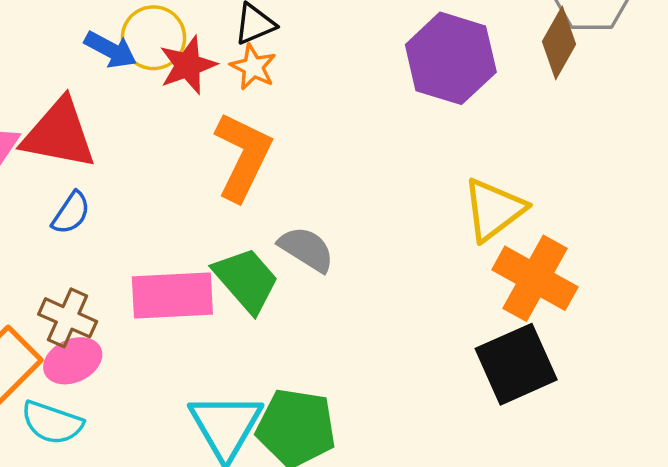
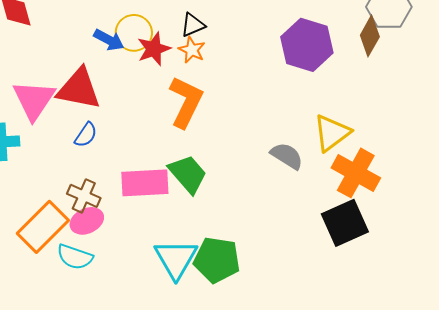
gray semicircle: (306, 249) -> (287, 156), moved

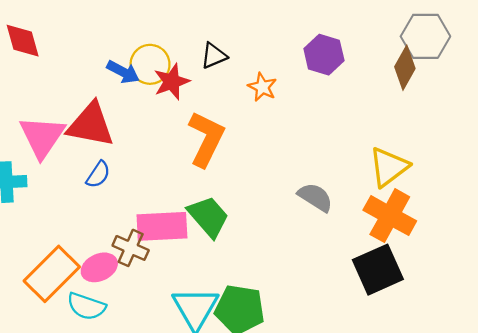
purple hexagon: (307, 45) -> (324, 55), moved, size x0.7
orange star: (192, 50) -> (262, 87), moved
yellow triangle: (332, 133) -> (389, 167), moved
brown cross: (84, 196) -> (131, 248), moved

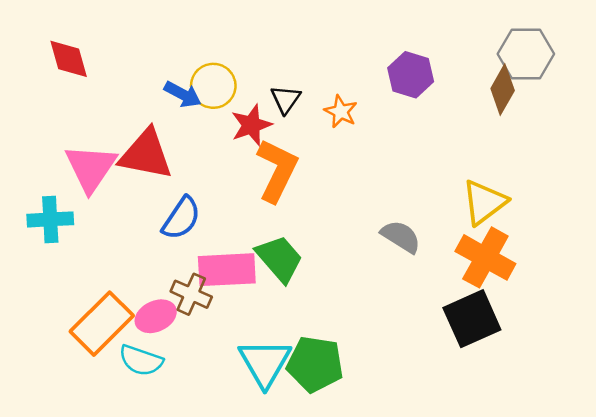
black triangle: (214, 56) -> (286, 99), moved, turned -32
red star: (172, 82) -> (251, 125), moved
blue semicircle: (98, 175) -> (181, 218), moved, size x1.4

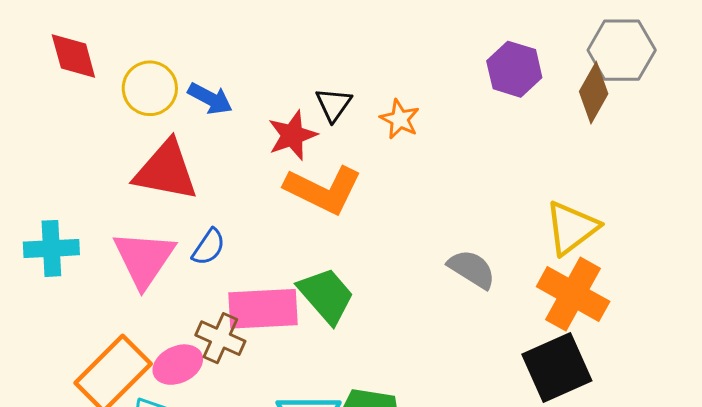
purple hexagon: (411, 75) -> (514, 69), moved
yellow circle: (213, 86) -> (150, 88), moved
pink triangle: (91, 168) -> (144, 259), moved
orange L-shape: (277, 170) -> (323, 190), turned 90
blue semicircle: (181, 218) -> (209, 247), size x0.7

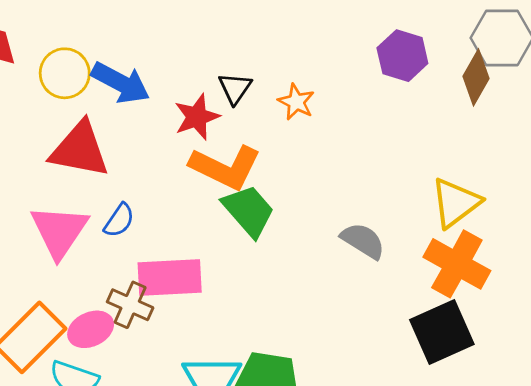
blue arrow: (210, 99) -> (121, 83), size x1.4
green trapezoid: (326, 296) -> (249, 211), moved

